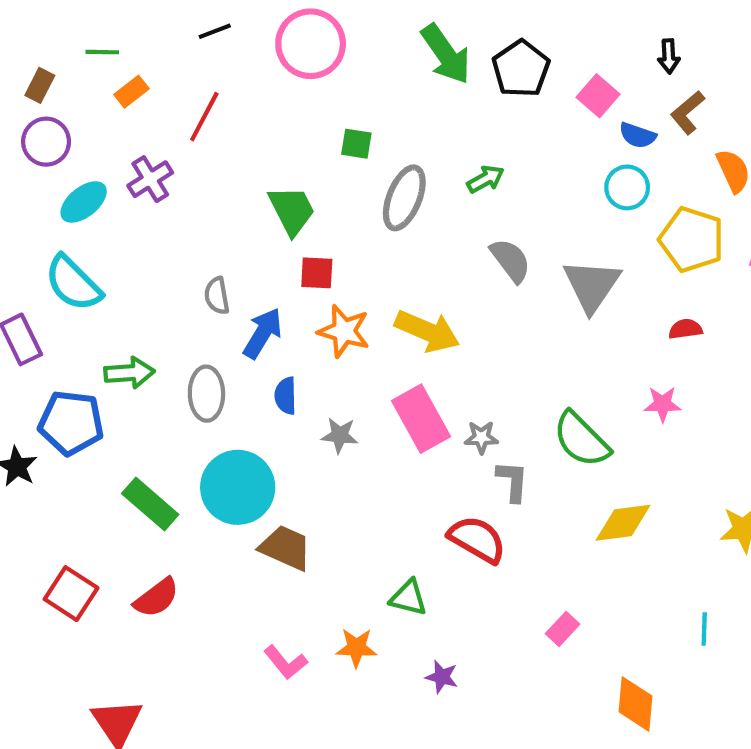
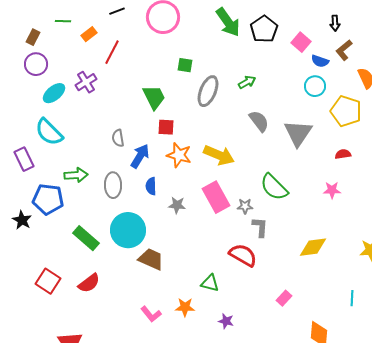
orange rectangle: (131, 92) -> (89, 34), moved
green semicircle: (581, 439) -> (274, 187), moved

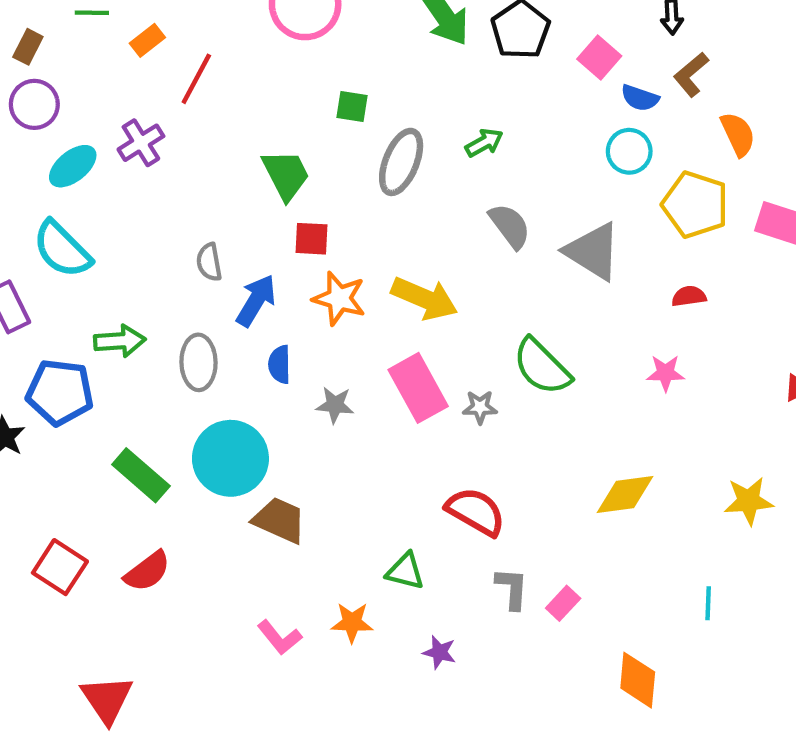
gray triangle: (298, 133) -> (593, 251), turned -32
gray L-shape: (260, 227) -> (512, 588), moved

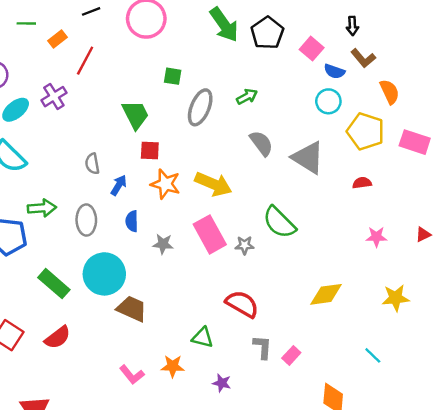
brown L-shape: (691, 75) -> (363, 58), turned -90
blue arrow: (256, 301) -> (119, 185), size x0.7
pink star: (665, 373) -> (376, 237), moved
cyan line: (708, 603) -> (373, 355), turned -48

